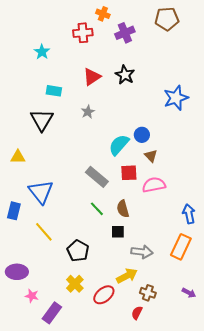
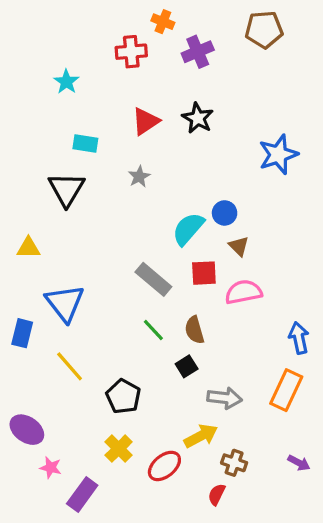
black square: (118, 232) -> (187, 366), turned -32
purple ellipse: (17, 272) -> (27, 430), turned 35

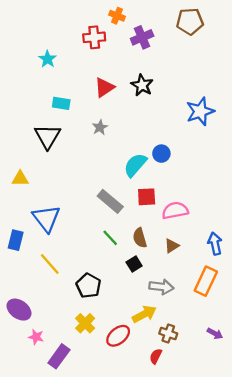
brown triangle: (239, 246) -> (172, 246), moved, turned 42

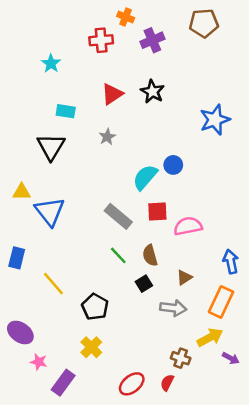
blue triangle: (46, 218) -> (50, 211), moved
brown triangle: (172, 246) -> (184, 277), moved
yellow arrow: (144, 314) -> (210, 337), moved
red ellipse: (118, 336) -> (132, 384), moved

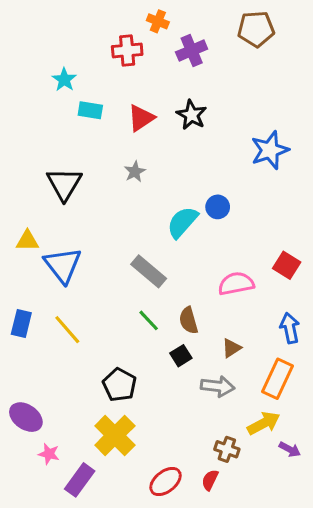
cyan rectangle: (66, 111) -> (90, 110), moved
red square: (157, 211) -> (287, 265), moved, turned 35
yellow line: (53, 284) -> (67, 330), moved
yellow cross: (91, 347) -> (115, 435), size x1.5

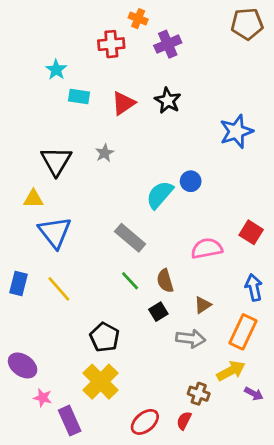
brown pentagon: (256, 29) -> (247, 24), moved
gray star: (135, 172) -> (105, 153), moved
yellow triangle: (27, 241) -> (33, 199), moved
purple rectangle: (80, 480) -> (70, 421), turned -60

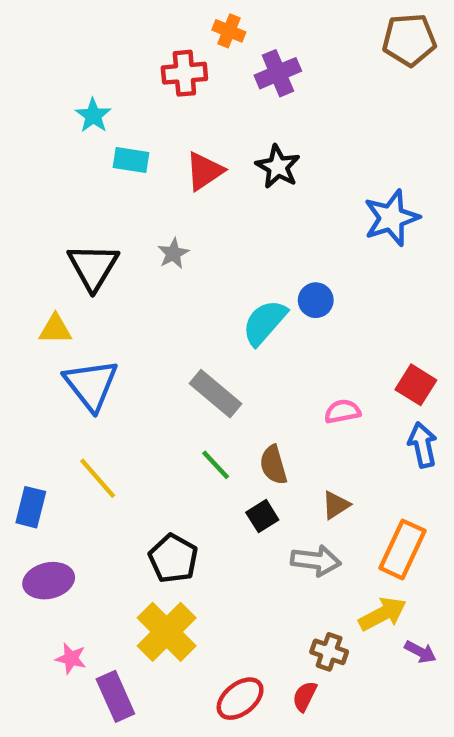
pink semicircle: (207, 248) -> (342, 411), size x0.7
blue rectangle: (18, 283) -> (31, 507), moved
blue arrow: (254, 287) -> (423, 445), moved
purple ellipse: (23, 365) -> (49, 581), moved, turned -48

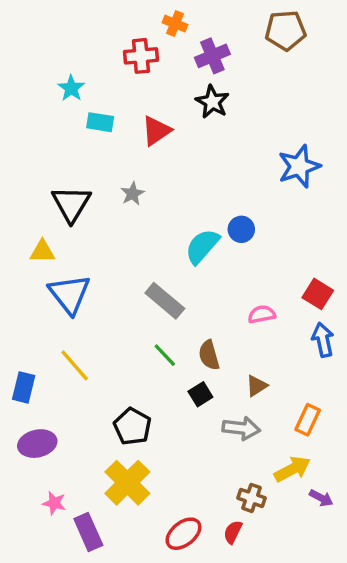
brown pentagon: (409, 40) -> (285, 30), moved
black star: (278, 167) -> (212, 102), moved
orange rectangle: (403, 549) -> (308, 420), size x0.7

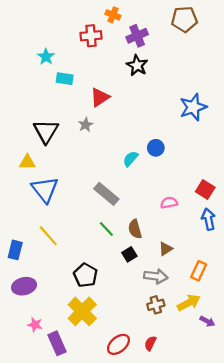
red triangle: (156, 131) -> (100, 97), moved
cyan semicircle: (202, 246) -> (131, 159), size x0.7
brown cross: (251, 498) -> (156, 305), moved, turned -35

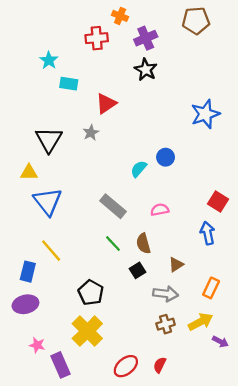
pink semicircle: (169, 203) -> (160, 210), moved
blue arrow: (208, 219) -> (208, 233), moved
blue rectangle: (15, 250) -> (28, 272), moved

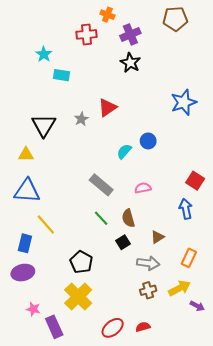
red triangle: (106, 103) -> (107, 108), moved
blue triangle: (48, 202) -> (27, 191), moved, turned -48
red semicircle: (160, 365) -> (143, 327), turned 48

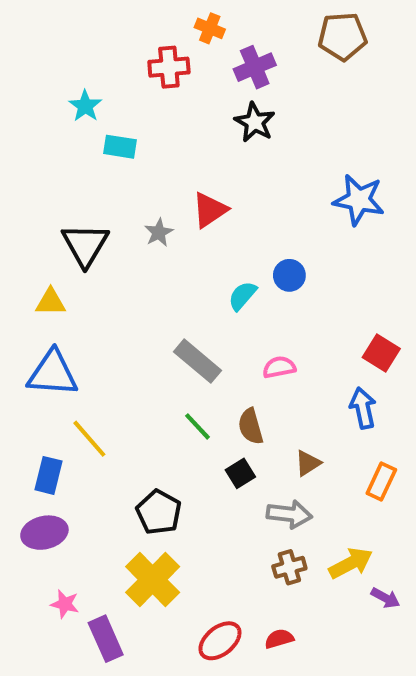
blue star: (184, 102) -> (359, 200), turned 30
orange rectangle: (189, 258) -> (381, 482), moved

